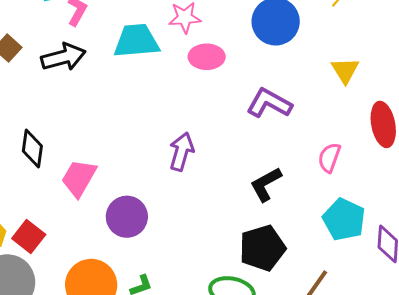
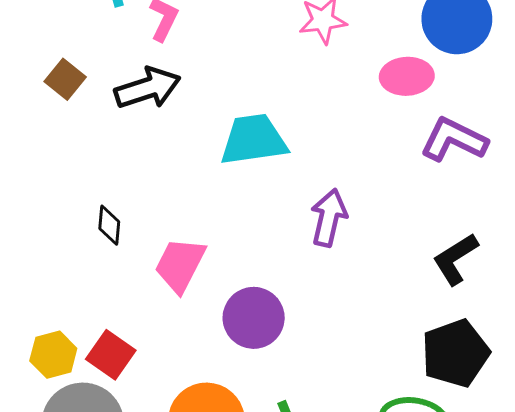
cyan trapezoid: (136, 41) -> (254, 140), moved
pink ellipse: (207, 57) -> (407, 76), moved
black diamond: (32, 148) -> (109, 225), size x0.7

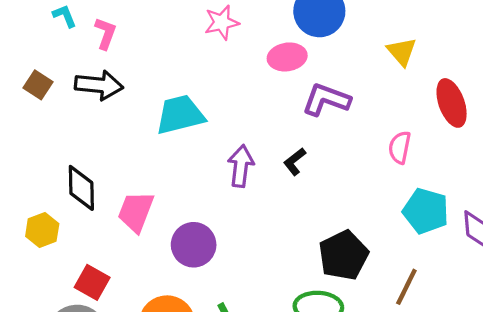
black arrow: (148, 88) -> (99, 85), turned 30
black diamond: (109, 225) -> (81, 188), size x1.6
black L-shape: (455, 259) -> (295, 162), moved, size x0.7
yellow hexagon: (53, 355) -> (42, 230), moved

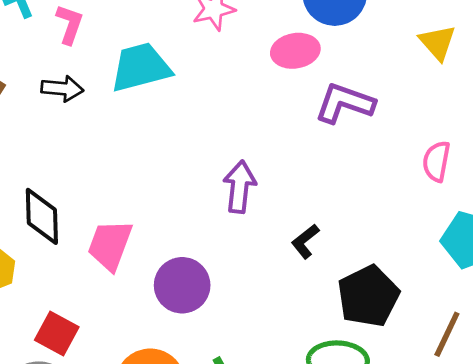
black arrow: (99, 85) -> (62, 89), size x0.7
cyan trapezoid: (180, 115) -> (141, 67), moved
black L-shape: (295, 162) -> (305, 241), moved

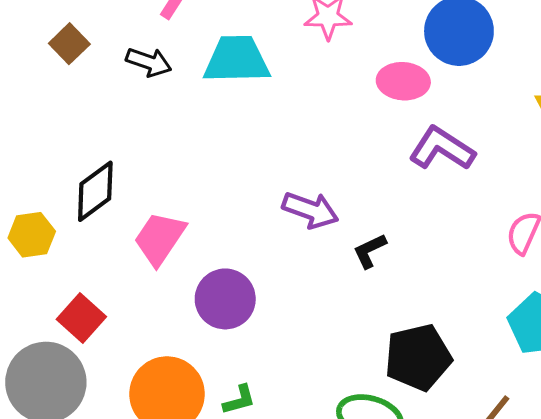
purple arrow: (240, 187) -> (310, 210), turned 90
black diamond: (42, 216) -> (95, 191), turned 42
black L-shape: (305, 241) -> (370, 251), moved

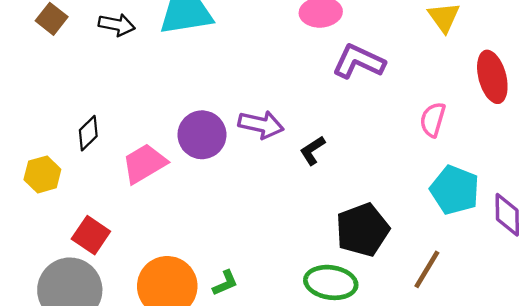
black diamond: (95, 191) -> (88, 133), size x0.7
pink trapezoid: (160, 238) -> (144, 164), turned 33
purple circle: (225, 299) -> (202, 135), moved

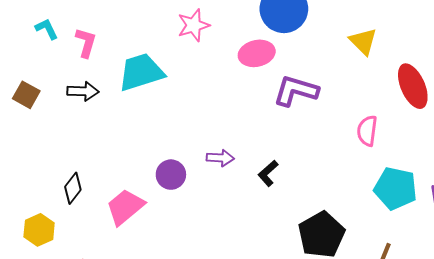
purple arrow: (261, 125) -> (220, 158), size x0.7
purple circle: (202, 135) -> (171, 175), size x0.7

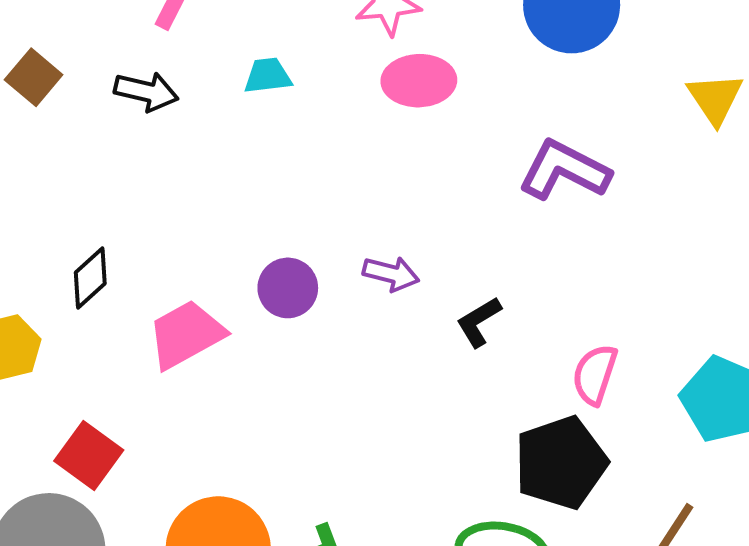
pink ellipse: (257, 53) -> (419, 81), moved
cyan trapezoid: (141, 72) -> (268, 76), size x0.5
pink semicircle: (367, 131) -> (595, 375), moved

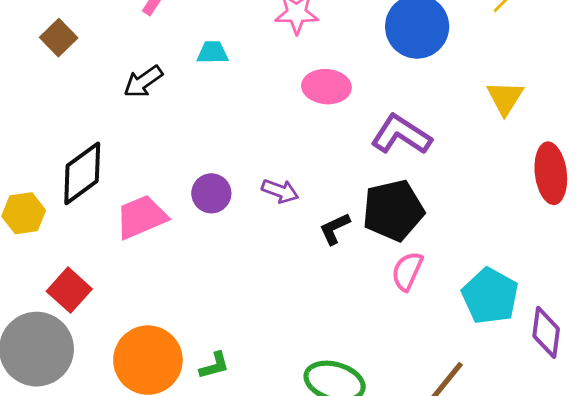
pink ellipse: (419, 81) -> (326, 87), moved
black arrow: (146, 92) -> (143, 82), moved, turned 126
black diamond: (90, 278) -> (82, 173), size x1.6
black pentagon: (561, 463) -> (393, 210), moved

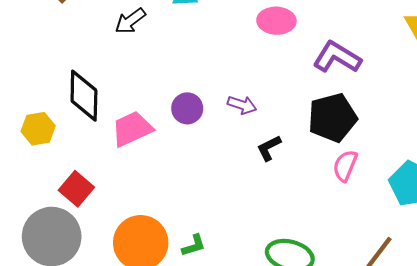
black diamond: (82, 173) -> (84, 96), turned -51
black L-shape: (335, 229) -> (269, 148), moved

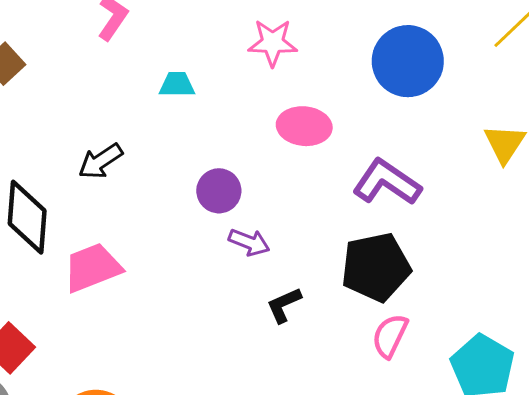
black arrow: (130, 21) -> (100, 161), moved
purple circle: (187, 108) -> (219, 191), moved

